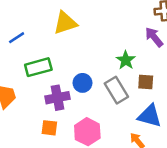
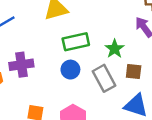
green rectangle: (38, 67) -> (76, 42), moved
purple cross: (57, 98) -> (21, 65), moved

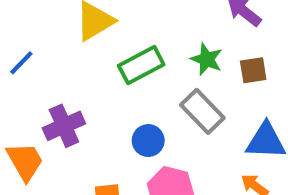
blue circle: (70, 70) -> (148, 141), moved
brown square: (134, 72) -> (253, 70), moved

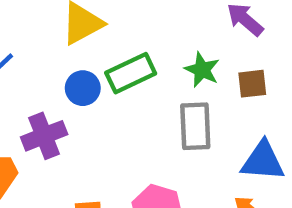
gray rectangle: (202, 111) -> (195, 126), turned 39
blue circle: (148, 141) -> (83, 88), moved

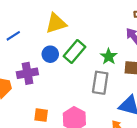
green rectangle: (131, 73) -> (74, 52), turned -35

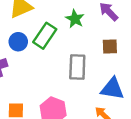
green star: (109, 56) -> (75, 19), moved

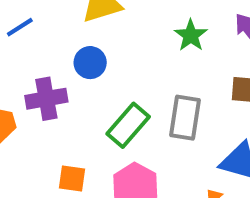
green rectangle: (45, 36) -> (128, 125), moved

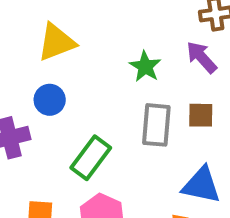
gray rectangle: (185, 118) -> (156, 125), moved

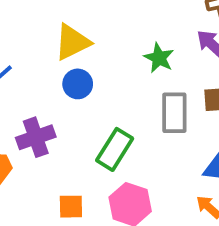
blue circle: (50, 100) -> (78, 84), moved

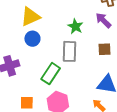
gray rectangle: (174, 113) -> (70, 51), moved

